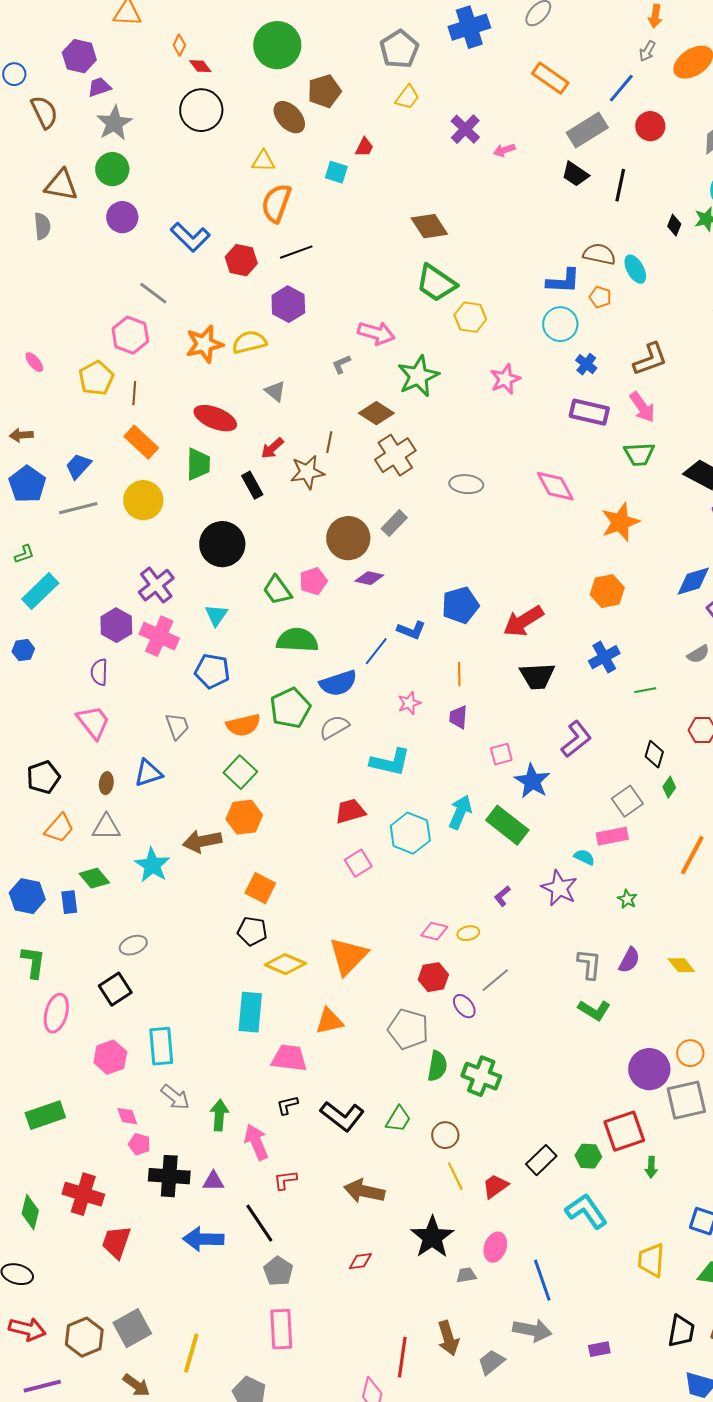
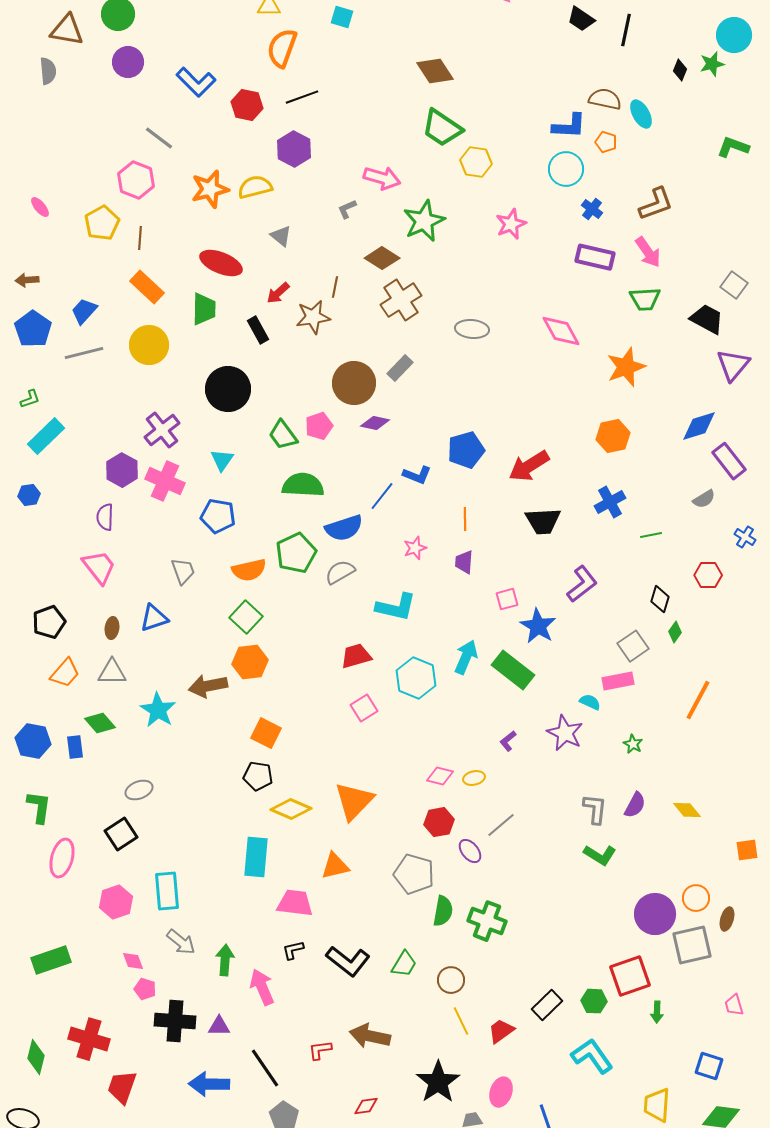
red L-shape: (285, 1180) -> (320, 1050), moved

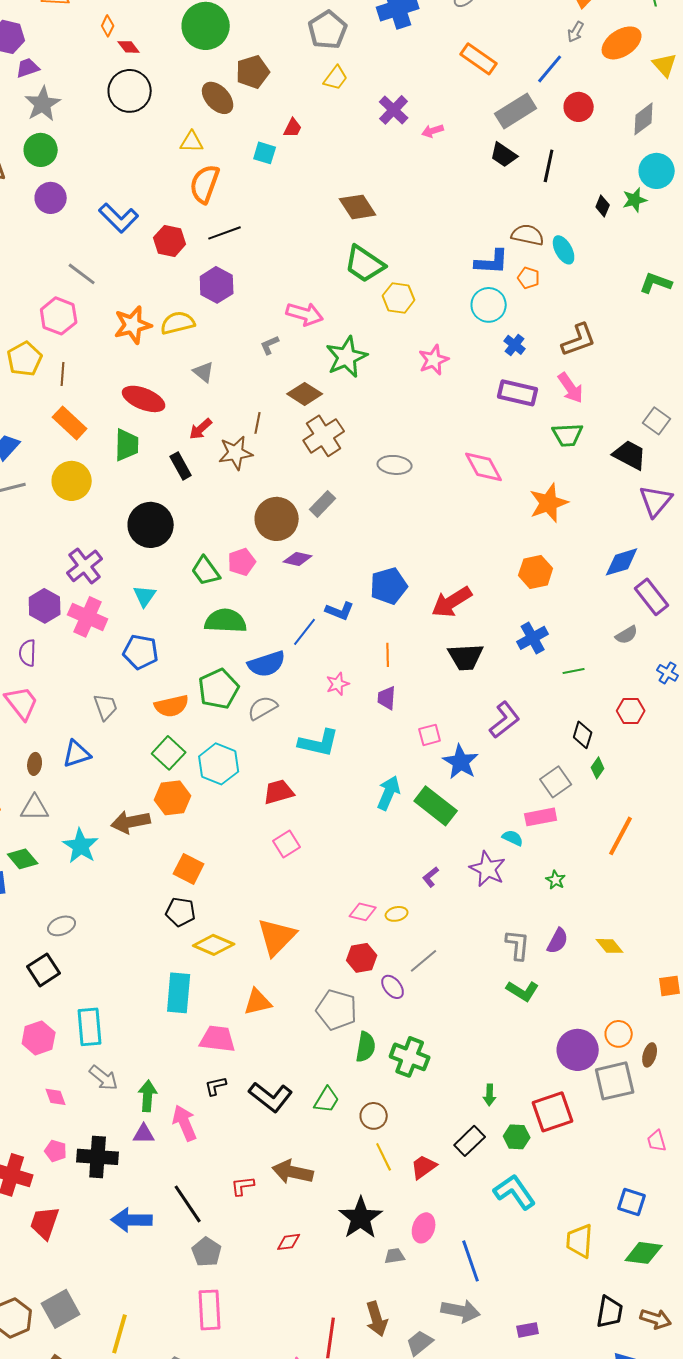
cyan hexagon: (416, 678) -> (219, 764), moved
pink pentagon: (145, 989) -> (56, 1151), moved
green arrow: (657, 1012) -> (490, 1095), moved
purple triangle: (219, 1026) -> (144, 1134), moved

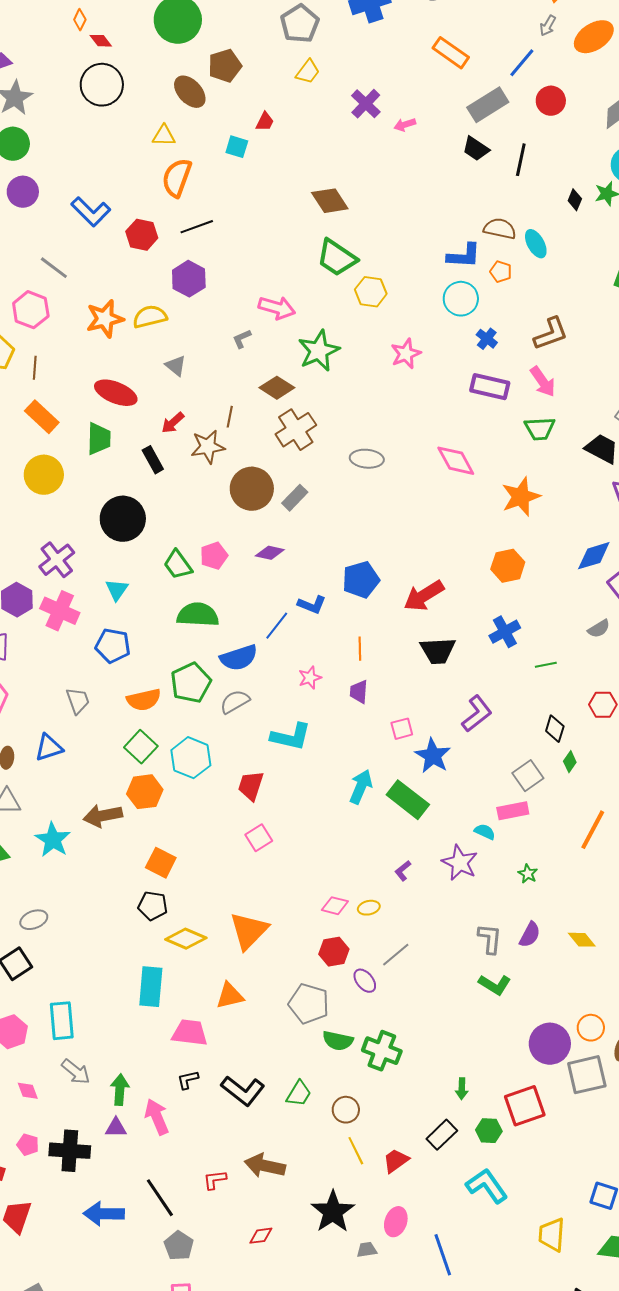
brown circle: (277, 519) -> (252, 489), moved
red trapezoid: (279, 792) -> (251, 786), turned -56
green semicircle: (366, 1047) -> (338, 1041), turned 92

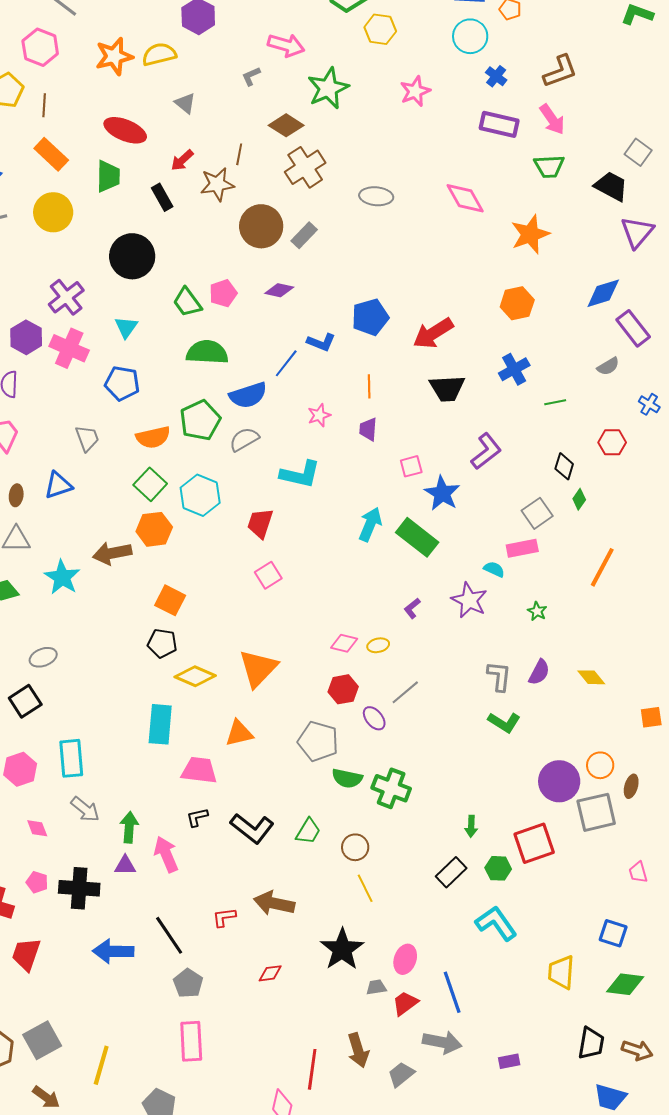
red trapezoid: (396, 1161) -> (405, 1003), moved

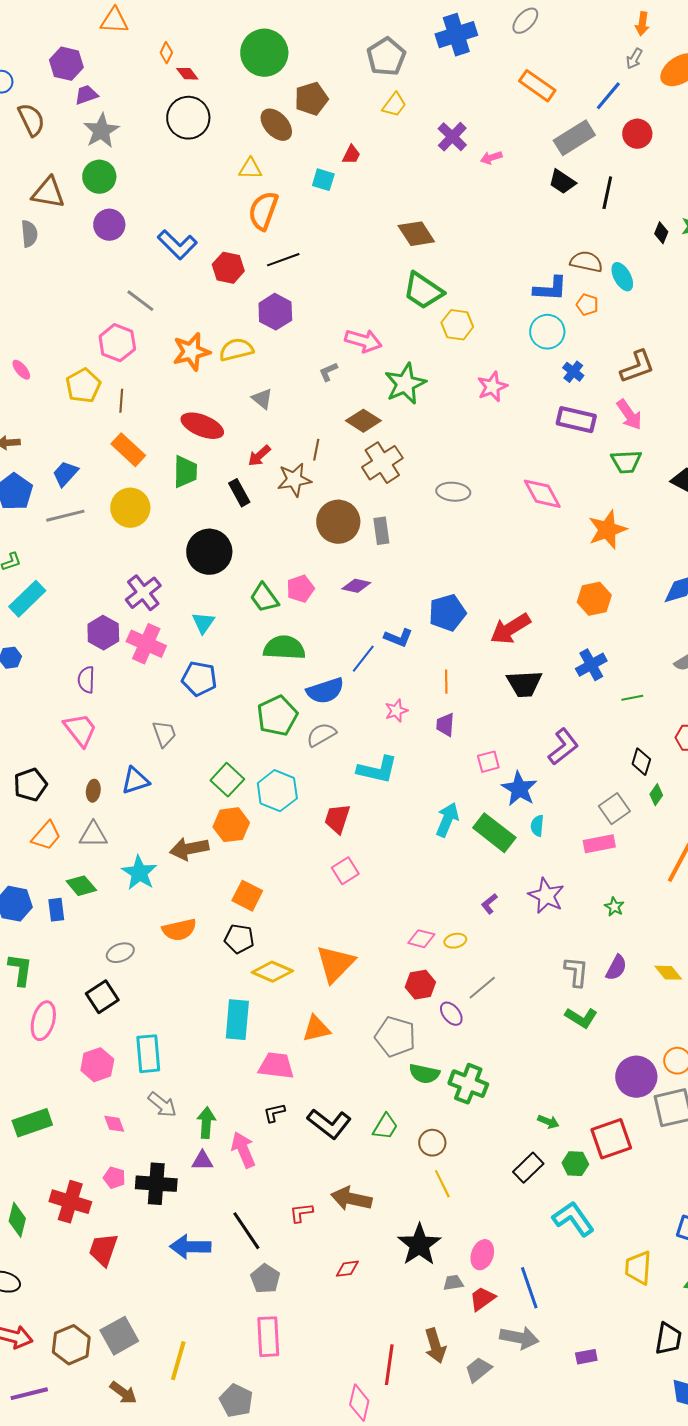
gray rectangle: (304, 235) -> (381, 531), turned -52
orange semicircle: (153, 437) -> (179, 930), moved
cyan semicircle: (494, 569) -> (537, 826), moved, turned -110
green arrow: (471, 826) -> (548, 1122), turned -70

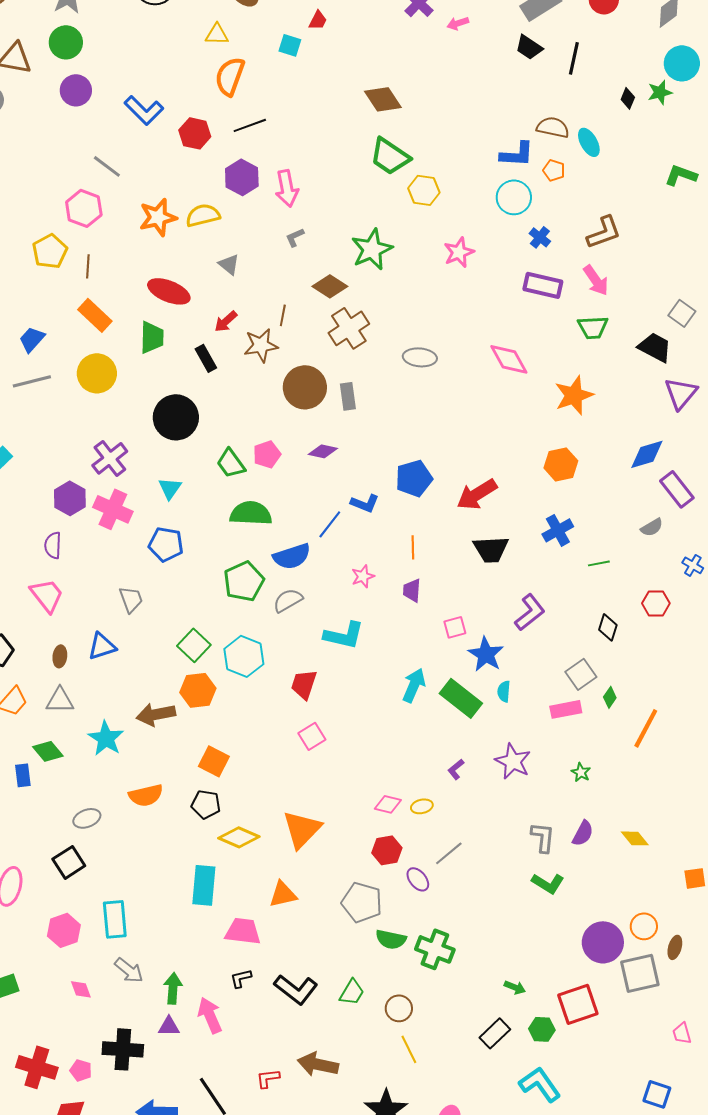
pink arrow: (363, 341) -> (287, 188), moved, turned 63
green diamond: (656, 795) -> (610, 697), moved
pink pentagon: (114, 1178) -> (81, 1070), moved

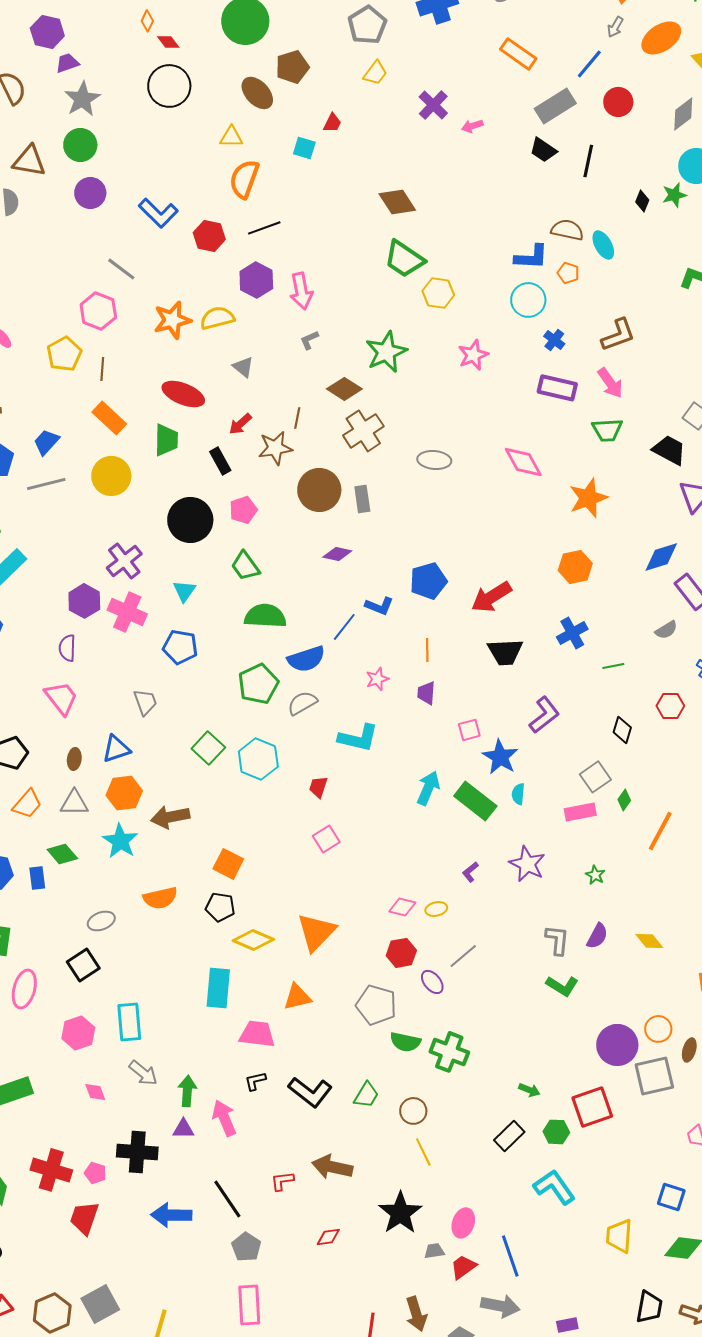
pink pentagon: (267, 454) -> (243, 510), moved
red trapezoid: (304, 684) -> (318, 787), size x0.7
orange hexagon: (198, 690) -> (124, 793), moved

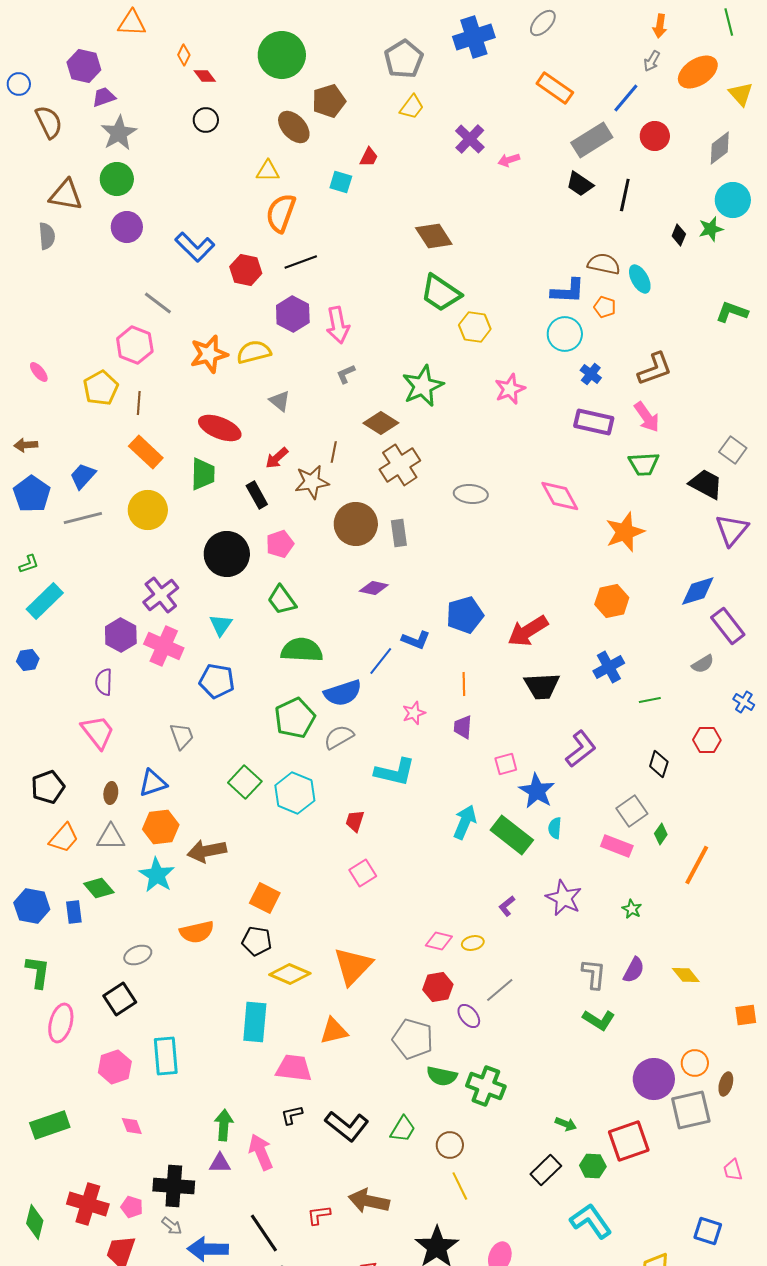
black circle: (169, 86) -> (206, 120), size x0.6
pink rectangle: (580, 812) -> (617, 846), turned 32
gray arrow: (143, 1073) -> (172, 1226), moved, size x0.7

